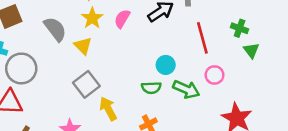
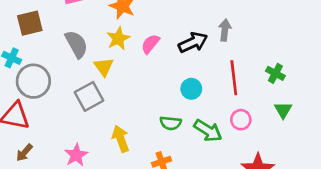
green triangle: (251, 50) -> (283, 110), moved
cyan circle: (166, 65) -> (191, 89), moved
gray square: (86, 84) -> (89, 96), moved

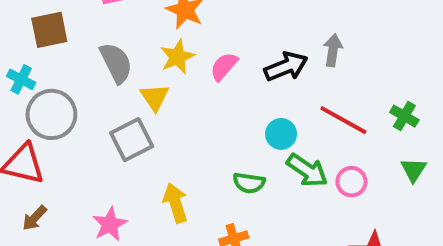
red line: (234, 78) -> (343, 120), turned -56
green arrow: (208, 131) -> (307, 170), moved

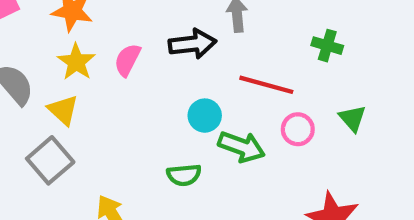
black arrow: (286, 67) -> (192, 44), turned 30
green cross: (404, 116) -> (327, 46), moved
pink circle: (351, 182) -> (298, 129), moved

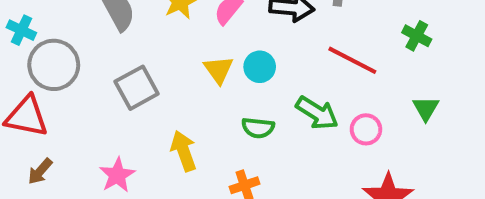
yellow triangle: (63, 110) -> (218, 70), moved
cyan circle: (205, 116) -> (260, 67), moved
pink circle: (298, 129) -> (366, 129), moved

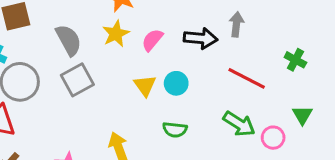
gray square: (137, 88) -> (77, 80), moved
green arrow: (317, 113) -> (239, 124), moved
pink circle: (366, 129) -> (273, 138), moved

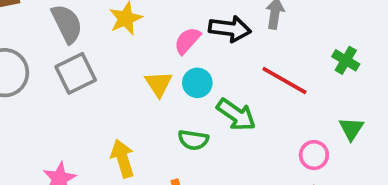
pink semicircle: (152, 40) -> (187, 41), moved
green arrow: (239, 124) -> (236, 115), moved

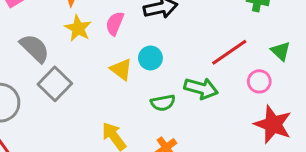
pink semicircle: (187, 41) -> (115, 23), moved
red line: (284, 81) -> (229, 52), moved, turned -45
green arrow: (236, 115) -> (201, 88), moved

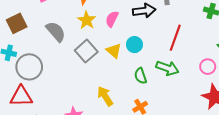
red line: (229, 52) -> (175, 38), moved, turned -40
gray square: (55, 84) -> (86, 51), moved
green semicircle: (163, 103) -> (141, 76), turned 77

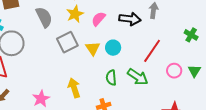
pink circle: (208, 67) -> (174, 71), moved

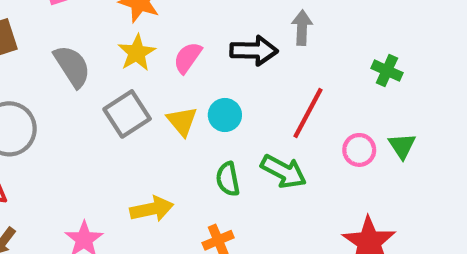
yellow arrow: (74, 88) -> (152, 209), turned 102

